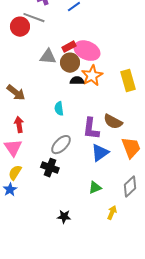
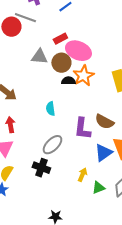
red rectangle: (69, 47) -> (60, 39), moved
blue triangle: (100, 153) -> (103, 153), moved
green triangle: (95, 188) -> (98, 188), moved
yellow arrow: (112, 213) -> (82, 175), moved

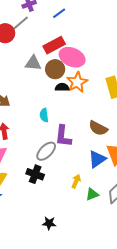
gray line: (25, 18) -> (19, 24), turned -60
red rectangle: (60, 39) -> (54, 45), size x1.5
purple L-shape: (82, 129) -> (63, 136), moved

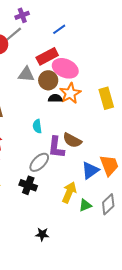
blue line: (59, 13) -> (59, 29), moved
brown semicircle: (98, 128) -> (72, 140), moved
yellow arrow: (76, 181) -> (69, 192), size x1.5

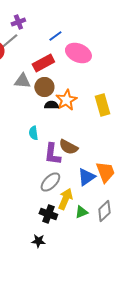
pink ellipse: (65, 68) -> (78, 53), moved
gray ellipse: (39, 162) -> (50, 182), moved
black cross: (28, 185) -> (48, 214), moved

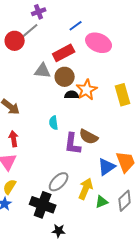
gray ellipse: (50, 182) -> (59, 182), moved
black cross: (48, 214) -> (43, 205), moved, size x1.4

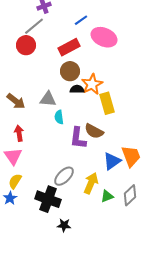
red circle: (15, 41) -> (26, 45), moved
gray triangle: (43, 71) -> (48, 99), moved
yellow rectangle: (123, 95) -> (107, 103), moved

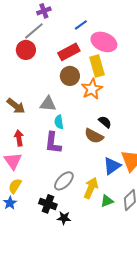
black semicircle: (77, 89) -> (105, 122), moved, turned 40
yellow rectangle: (107, 103) -> (97, 66), moved
purple L-shape: (78, 138) -> (53, 143), moved
black cross: (48, 199) -> (48, 204), size x0.7
black star: (64, 225) -> (64, 218), moved

